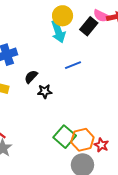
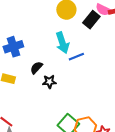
cyan arrow: (58, 32) -> (62, 43), moved

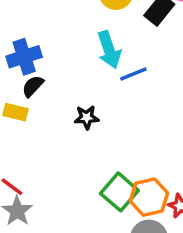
black semicircle: (36, 68) -> (33, 86), moved

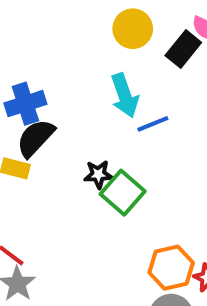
black semicircle: (33, 86) -> (36, 138), size x1.5
green square: (119, 192) -> (123, 193), moved

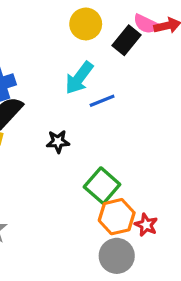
cyan arrow: (125, 95) -> (79, 78), turned 56
green square: (123, 193) -> (102, 186), moved

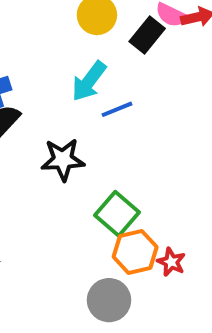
black star: (58, 142) -> (63, 160), size x1.5
gray circle: (117, 256) -> (109, 300), moved

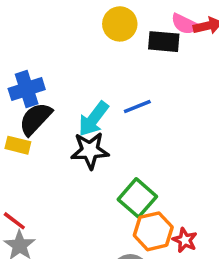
black rectangle: (147, 35) -> (164, 42), turned 56
cyan arrow: (89, 81) -> (93, 119), moved

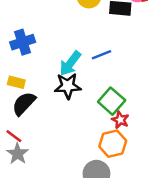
black semicircle: (35, 119) -> (24, 104), moved
green square: (137, 198) -> (112, 101), moved
red star: (185, 240) -> (120, 120), moved

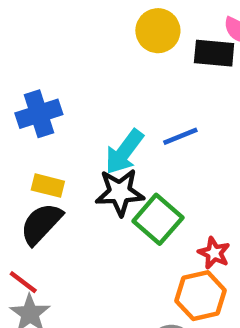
yellow rectangle: (16, 82) -> (48, 186), moved
green square: (112, 101) -> (158, 219), moved

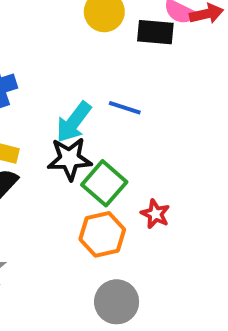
blue line: (180, 136) -> (125, 108), turned 40
orange hexagon: (201, 296) -> (102, 234), moved

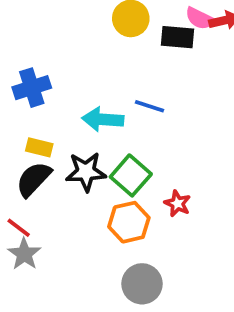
cyan arrow: (74, 122) -> (103, 119), turned 57
black star: (70, 159) -> (86, 172), moved

